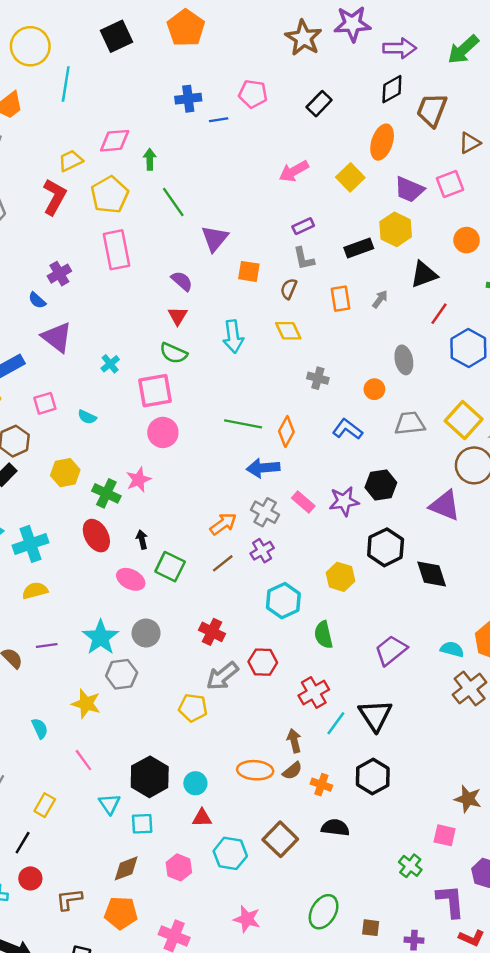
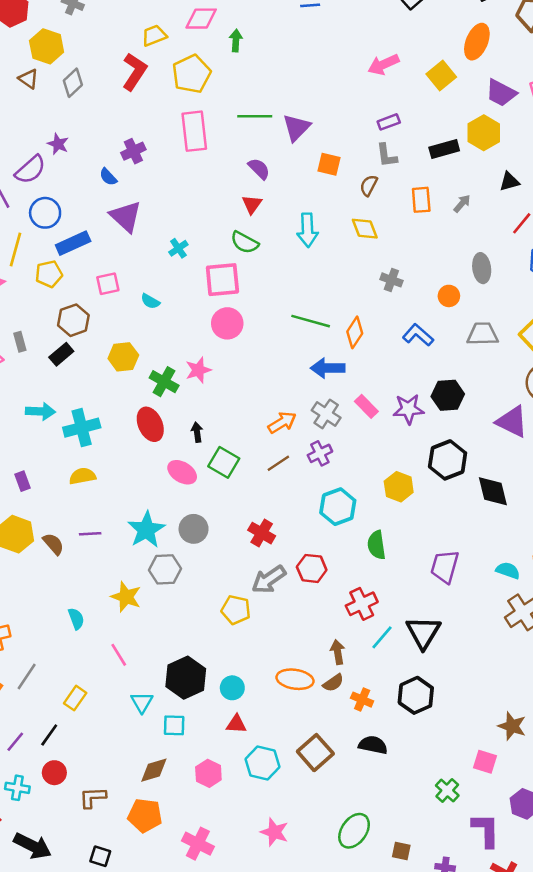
green line: (173, 202) -> (255, 116), moved, turned -60
black triangle: (424, 274) -> (509, 182), size x0.7
purple trapezoid: (391, 650) -> (445, 567), turned -40

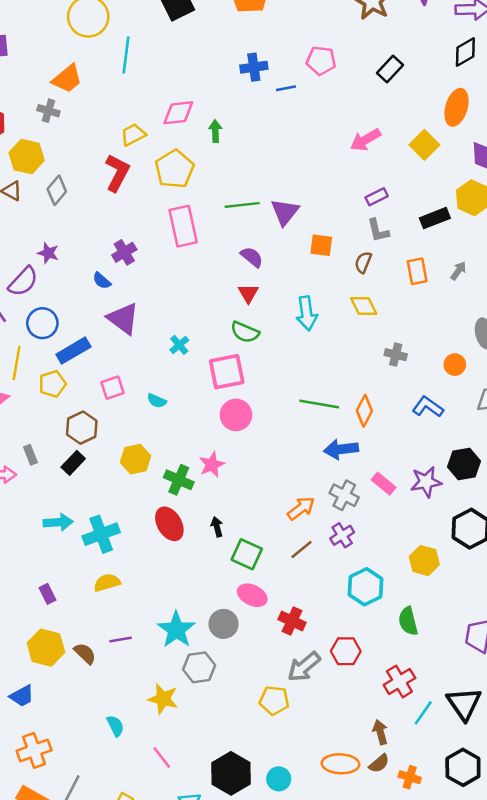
pink ellipse: (182, 472) -> (252, 595), moved

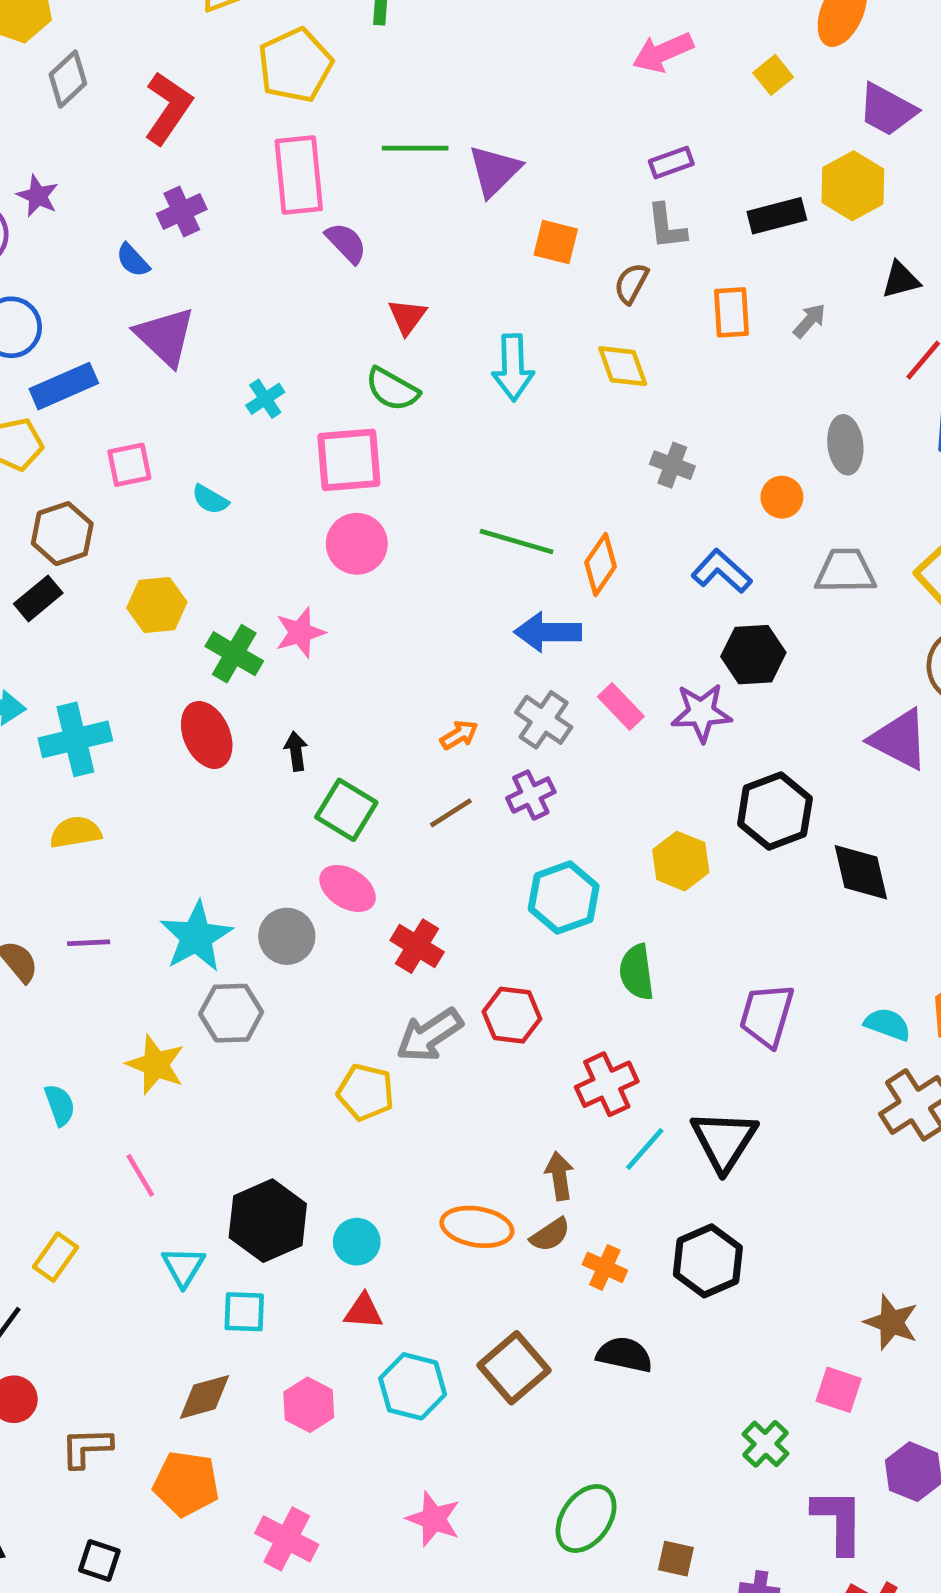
yellow square: (424, 145) -> (773, 75), size x0.7
red L-shape: (117, 173) -> (168, 108), moved
purple semicircle: (252, 257) -> (346, 243), moved
black hexagon: (464, 464) -> (753, 655), moved
orange arrow: (301, 508) -> (459, 735), size x0.7

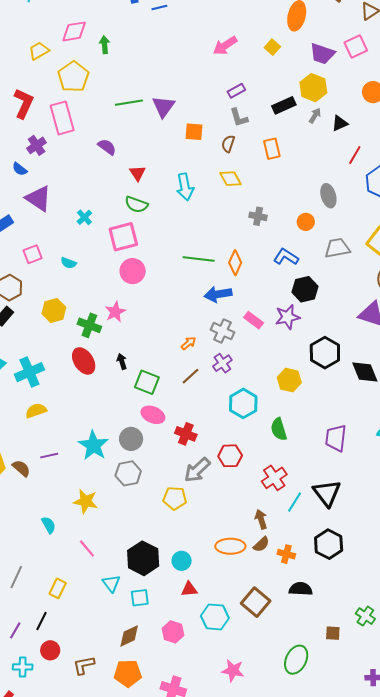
pink rectangle: (299, 175) -> (62, 118), moved
gray arrow: (809, 321) -> (315, 116), moved
gray hexagon: (231, 1013) -> (128, 473), moved
brown square: (676, 1559) -> (333, 633), moved

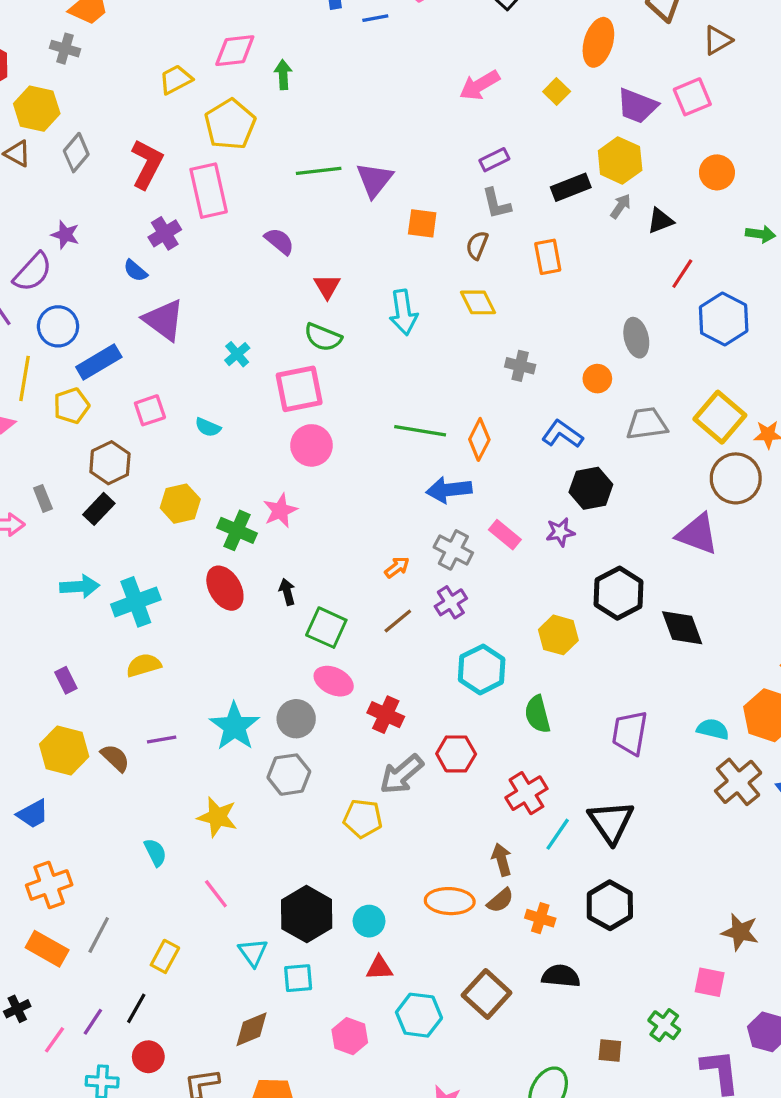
purple star: (287, 317) -> (560, 532), size x0.7
brown diamond: (129, 636) -> (252, 1029), moved

